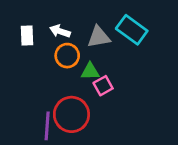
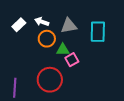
cyan rectangle: (132, 30) -> (98, 32), moved, turned 55
white rectangle: (27, 35) -> (19, 25), turned 48
purple line: (47, 126) -> (15, 88), moved

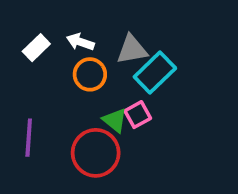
cyan rectangle: (98, 32) -> (155, 73), moved, turned 45
green triangle: (63, 50) -> (115, 120), moved, turned 40
purple line: (15, 88) -> (29, 138), moved

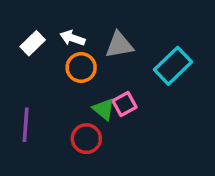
cyan rectangle: (155, 73) -> (173, 66), moved
red circle: (96, 153) -> (86, 139), size x0.7

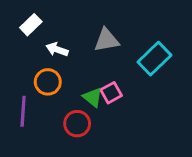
white arrow: (72, 38) -> (57, 49), moved
white rectangle: (33, 43) -> (31, 25), moved
orange circle: (81, 68) -> (48, 82), moved

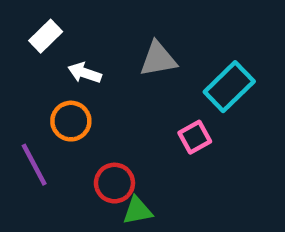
pink square: (111, 93) -> (195, 137), moved
green triangle: (93, 97) -> (137, 211), moved, turned -50
purple line: (23, 111) -> (34, 165), turned -32

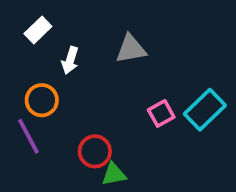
white arrow: (85, 73) -> (70, 60), turned -92
cyan rectangle: (229, 87) -> (205, 110), moved
orange circle: (71, 121) -> (42, 100), moved

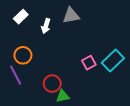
gray triangle: (131, 49) -> (71, 16), moved
white arrow: (70, 60) -> (46, 26), moved

